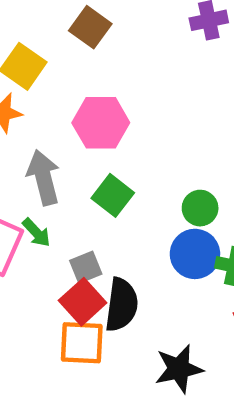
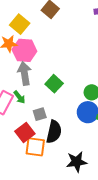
pink hexagon: (101, 123) -> (24, 50), moved
red square: (83, 302) -> (25, 132), moved

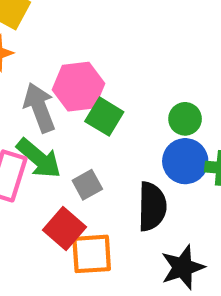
pink hexagon: (24, 50) -> (78, 87), moved
green arrow: (19, 97) -> (39, 158), size x1.6
black semicircle: (54, 132) -> (152, 206), moved

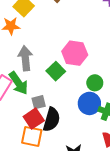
pink hexagon: (78, 87) -> (75, 53), moved
black semicircle: (152, 206) -> (52, 119), moved
red square: (64, 228) -> (34, 119), moved

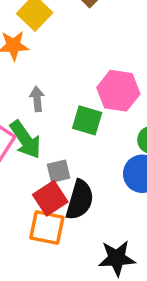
gray arrow: (25, 58) -> (37, 99), size x0.6
green square: (56, 71) -> (87, 120), turned -30

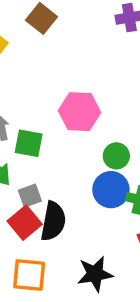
green square: (87, 120) -> (29, 143), moved
orange square: (47, 228) -> (29, 275), moved

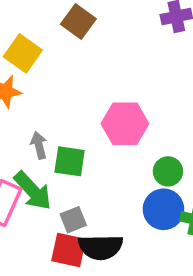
black semicircle: (53, 221) -> (101, 247), turned 81
red square: (25, 223) -> (69, 250), turned -36

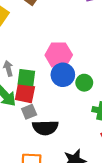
blue circle: (163, 209) -> (63, 75), moved
red square: (69, 250) -> (25, 93), moved

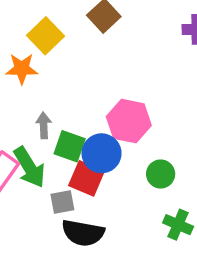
blue circle: (63, 75) -> (102, 153), moved
red square: (25, 93) -> (86, 178), moved

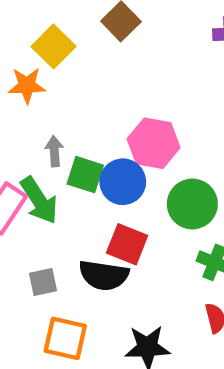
green circle: (161, 174) -> (192, 204), size x1.5
red square: (86, 178) -> (127, 244), moved
gray square: (62, 202) -> (43, 282), moved

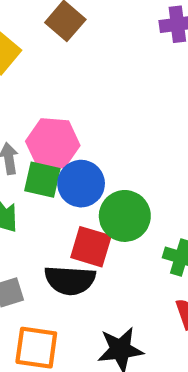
pink hexagon: (154, 143) -> (53, 143), moved
green circle: (192, 204) -> (125, 216), moved

